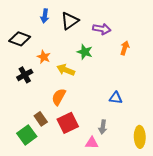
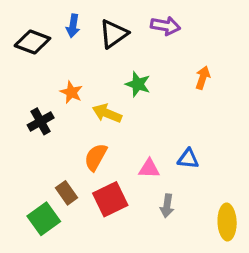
purple arrow: (102, 29) -> (165, 26), moved
black diamond: (20, 39) -> (32, 42), moved
pink triangle: (92, 143) -> (149, 168), moved

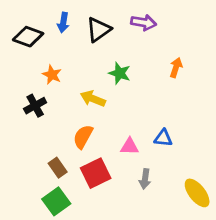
orange star: (71, 92) -> (52, 75), moved
green square: (44, 219) -> (56, 201), moved
yellow ellipse: (227, 222) -> (197, 193), turned -36

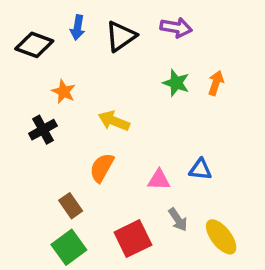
green star: (120, 73) -> (176, 83), moved
red square: (96, 173) -> (133, 239), moved
gray arrow: (145, 179) -> (178, 220), turned -42
yellow ellipse: (197, 193) -> (221, 237), moved

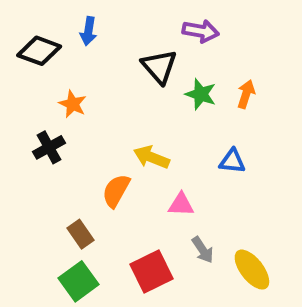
black triangle: (121, 36) -> (159, 67), moved, turned -36
yellow arrow: (114, 121) -> (151, 157), moved
blue triangle: (200, 169) -> (232, 161), moved

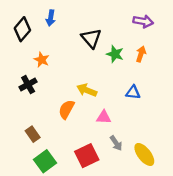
purple arrow: (201, 31) -> (143, 21), moved
black diamond: (39, 51) -> (22, 29), turned -70
brown rectangle: (81, 234) -> (33, 134), moved

